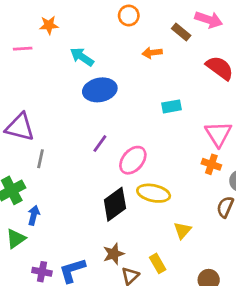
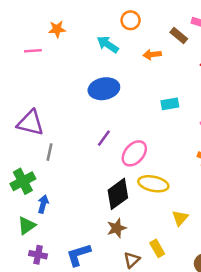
cyan arrow: (82, 57) -> (108, 44), moved
brown star: (114, 254) -> (117, 228), moved
purple cross: (42, 272) -> (38, 255), moved

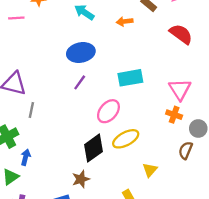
cyan rectangle: (170, 104) -> (130, 78), moved, size x1.5
purple line: (104, 138) -> (80, 82), moved
yellow ellipse: (153, 184) -> (126, 139), turned -40
brown star: (117, 228) -> (81, 179), moved

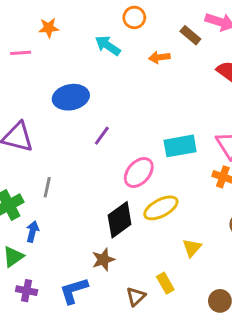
blue ellipse: (81, 53) -> (71, 97), moved
cyan rectangle: (130, 78) -> (180, 146), moved
gray line: (31, 110) -> (47, 187), moved

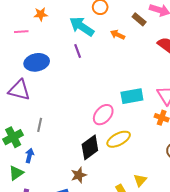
cyan arrow: (108, 46) -> (82, 26), size x1.4
orange arrow: (159, 57) -> (118, 35), turned 32
blue ellipse: (71, 97) -> (37, 62), moved
purple line: (102, 136) -> (78, 51), moved, turned -56
yellow triangle: (192, 248) -> (140, 180), moved

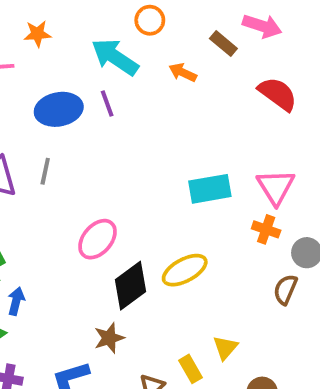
blue ellipse: (37, 62) -> (59, 109), moved
pink ellipse: (103, 115) -> (97, 239), moved
gray line: (40, 125) -> (45, 171), moved

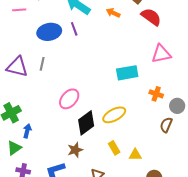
red semicircle: (278, 94) -> (151, 17), moved
pink triangle: (276, 187) -> (161, 54), moved, turned 50
yellow triangle: (225, 348) -> (135, 155), turned 48
yellow rectangle: (190, 369) -> (114, 148), moved

